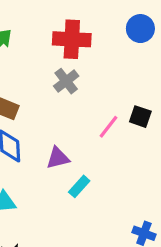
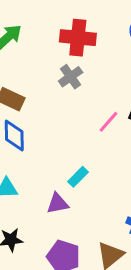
purple triangle: (58, 158) -> (58, 203), moved

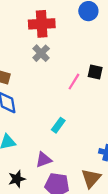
purple triangle: (58, 203) -> (44, 160), moved

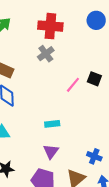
cyan rectangle: (58, 125) -> (52, 124), turned 40
purple triangle: (44, 160) -> (51, 151), moved, turned -42

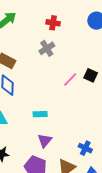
red cross: (50, 26) -> (53, 23), size x0.6
cyan rectangle: (52, 124) -> (40, 114), moved

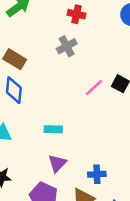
blue cross: (85, 148) -> (97, 174), moved, turned -32

